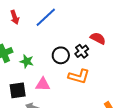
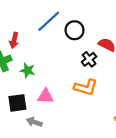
red arrow: (15, 17) -> (14, 40), moved, turned 32
black circle: (61, 55) -> (74, 30), moved

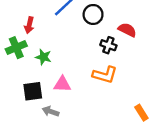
black cross: (89, 59) -> (108, 45), turned -32

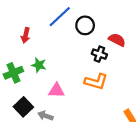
green cross: (16, 48) -> (13, 73), moved
black square: (33, 91) -> (23, 107), moved, turned -36

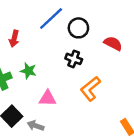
black cross: (99, 54) -> (74, 59), moved
orange L-shape: (96, 82) -> (90, 89), turned 125

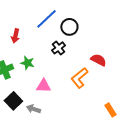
red semicircle: (113, 43) -> (98, 60), moved
black cross: (74, 59) -> (58, 48), moved, turned 32

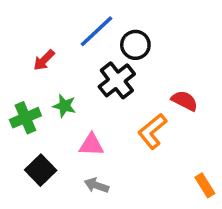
red arrow: (15, 36) -> (44, 60), turned 32
black cross: (58, 48) -> (117, 80), size x1.5
gray arrow: (33, 109) -> (96, 185), moved

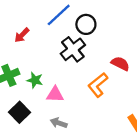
green star: (64, 106) -> (35, 80), moved

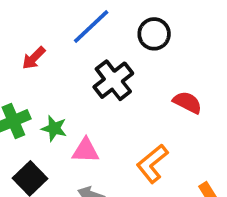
black circle: (86, 24) -> (154, 34), moved
orange L-shape: (98, 85) -> (152, 164), moved

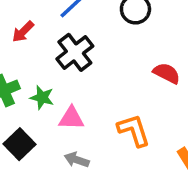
black cross: (113, 80) -> (75, 52), moved
orange L-shape: (152, 164) -> (134, 130), turned 111

